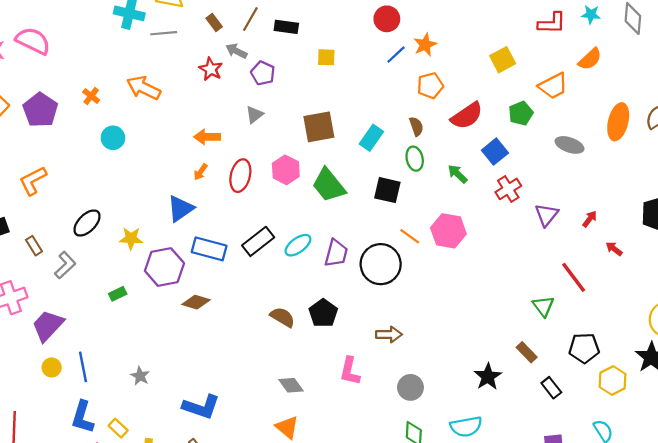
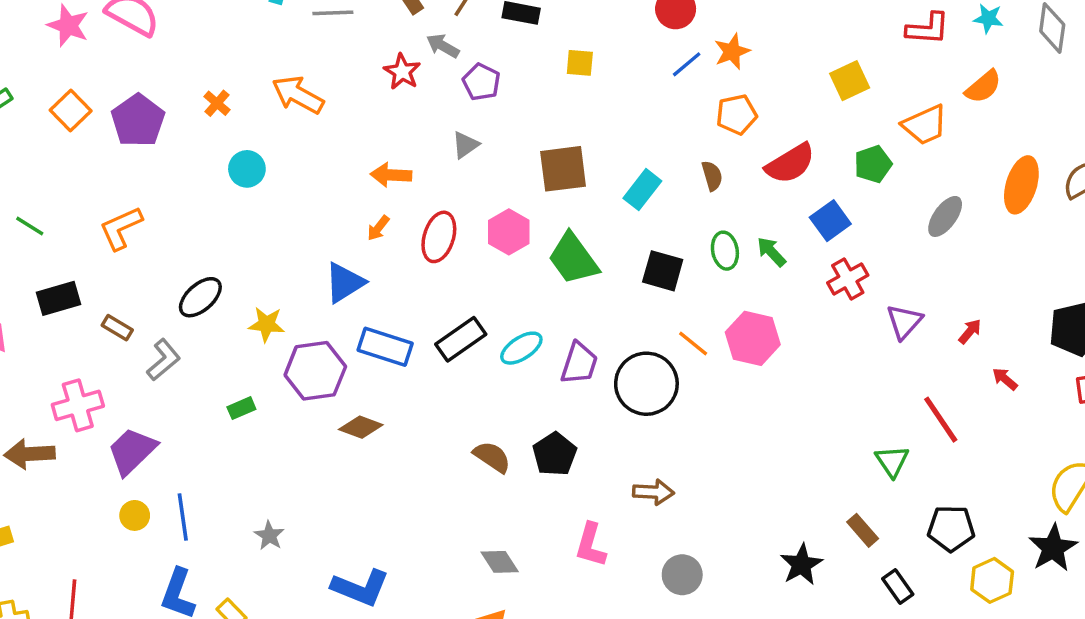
gray ellipse: (570, 145) -> (945, 216), turned -76
green ellipse: (415, 159) -> (725, 251), moved
brown rectangle: (34, 246) -> (117, 328), turned -30

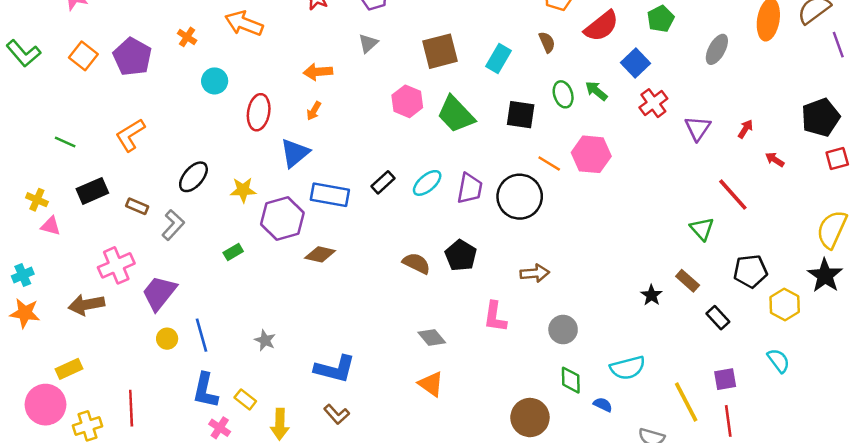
red ellipse: (439, 237) -> (259, 112), moved
black rectangle: (461, 339) -> (383, 182), size x0.7
black star: (801, 564) -> (651, 295), moved, size x0.7

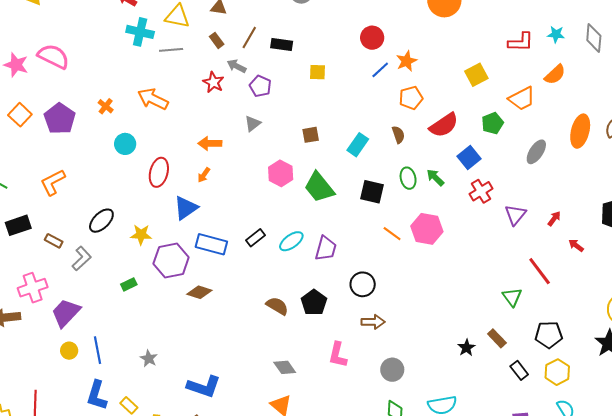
brown square: (440, 51) -> (311, 135), size x0.6
black circle: (520, 197) -> (363, 284), moved, size x0.7
yellow hexagon: (785, 304) -> (557, 372), moved

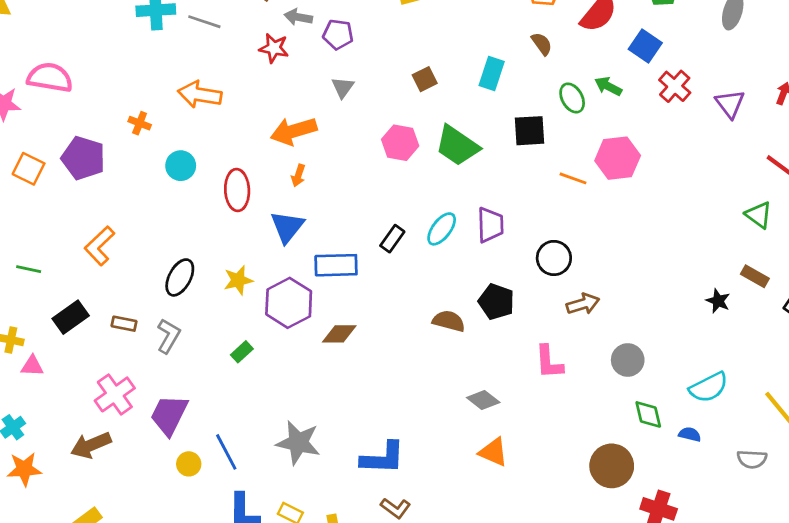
gray line: (171, 50) -> (204, 22), turned 40
orange arrow: (210, 143) -> (294, 131), size x1.4
gray star: (149, 358) -> (298, 443), size x1.8

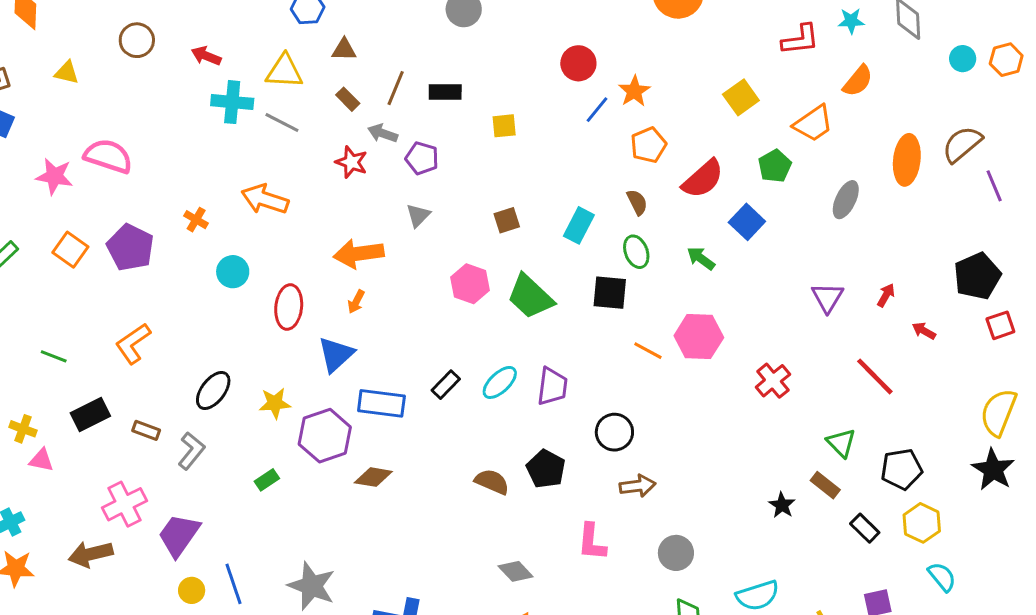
red cross: (675, 86) -> (773, 381), moved
green ellipse: (572, 98) -> (636, 252), moved
green triangle: (759, 215) -> (841, 443), moved

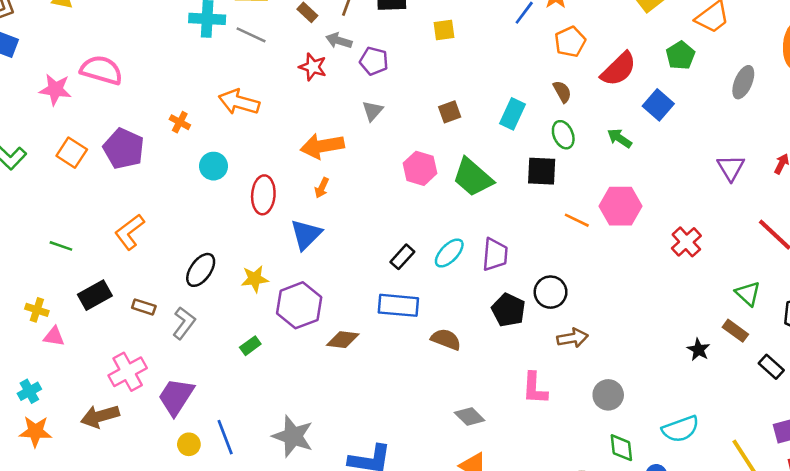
blue rectangle: (381, 403) -> (398, 305), moved
black pentagon: (546, 469) -> (508, 310), moved

